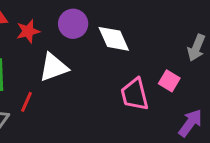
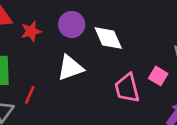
white triangle: (54, 67) -> (70, 68), moved

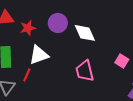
white triangle: (70, 68) -> (39, 55), moved
pink trapezoid: (127, 88) -> (85, 71), moved

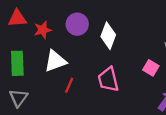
white diamond: (85, 33) -> (108, 36), turned 45
red line: (27, 75) -> (69, 85), moved

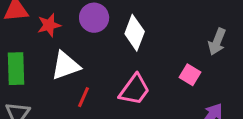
pink trapezoid: (108, 79) -> (135, 90), turned -130

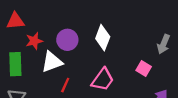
purple circle: (94, 18) -> (67, 40), moved
red star: (49, 25) -> (34, 41), moved

